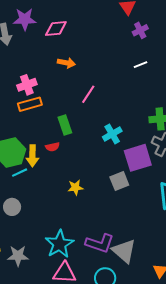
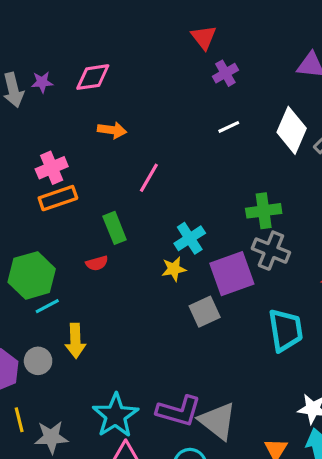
purple star: (25, 19) -> (42, 82), moved, size x0.6
yellow arrow: (32, 156) -> (75, 341), moved
yellow star: (75, 187) -> (174, 269), moved

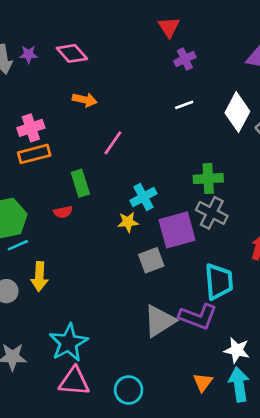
pink diamond: (93, 77) -> (72, 53), turned 52
purple L-shape: (179, 411) -> (198, 317), moved
gray triangle: (218, 421) -> (159, 321), moved, turned 45

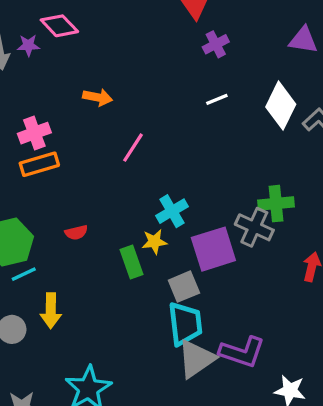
pink diamond: (72, 53) -> (59, 26), moved
green cross: (208, 179) -> (276, 204), moved
green rectangle: (80, 183) -> (131, 262), moved
cyan trapezoid: (219, 282) -> (185, 324), moved

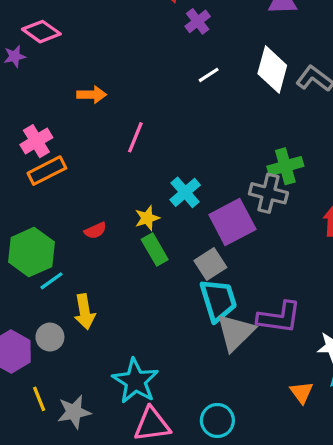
yellow star: (154, 242) -> (147, 218), moved

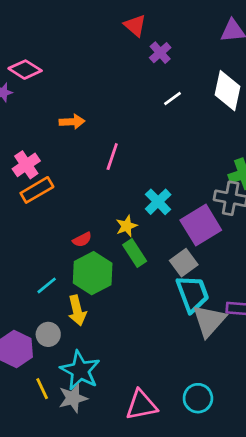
green hexagon: (31, 252) -> (93, 273), moved
cyan star: (135, 381) -> (80, 370), moved

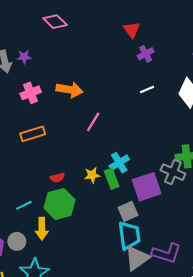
pink diamond: (25, 70) -> (55, 22), moved
orange arrow: (72, 122) -> (70, 90), size x1.4
pink cross: (26, 165) -> (31, 93), moved
green rectangle: (135, 253) -> (112, 179), moved

